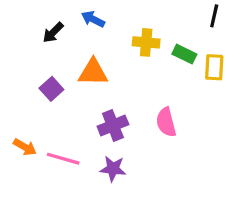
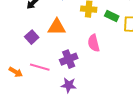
pink semicircle: (166, 122) -> (94, 43), moved
pink line: (63, 159) -> (40, 67), moved

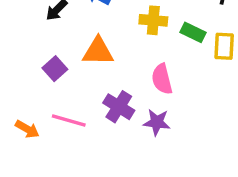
purple cross: (69, 59) -> (119, 107), turned -36
purple star: (69, 85) -> (157, 122), moved

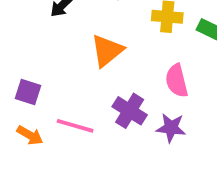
orange triangle: (98, 51) -> (107, 51), turned -40
purple square: (55, 69) -> (28, 92), moved, turned -30

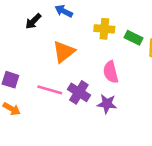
pink line: (75, 126) -> (50, 90), moved

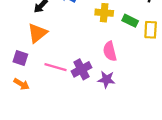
orange triangle: (64, 52) -> (37, 33), moved
purple cross: (79, 92) -> (82, 69), turned 30

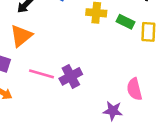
pink semicircle: (110, 51) -> (134, 89), moved
purple star: (106, 80) -> (113, 111), moved

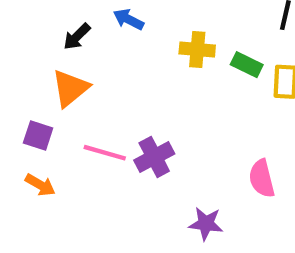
purple star: (113, 111) -> (206, 224), moved

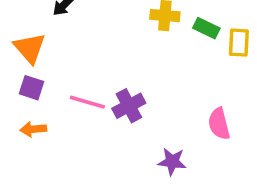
orange triangle: (70, 88) -> (30, 48), moved, turned -32
orange arrow: (40, 185) -> (33, 129), turned 145

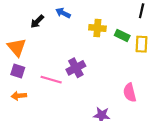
purple cross: (129, 106) -> (76, 68), moved

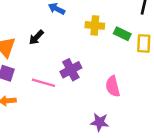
black arrow: (37, 22) -> (36, 37), moved
pink semicircle: (130, 93) -> (113, 86), moved

